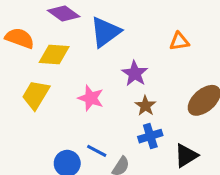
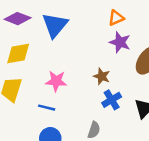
purple star: (135, 73) -> (120, 42), moved
blue line: (97, 151) -> (47, 108), moved

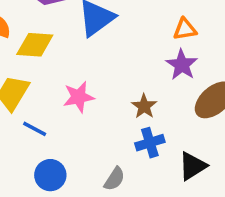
pink star: (56, 81) -> (79, 97), turned -30
blue line: (47, 108) -> (35, 129), moved

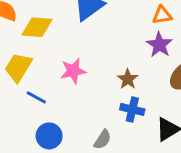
blue cross: (150, 143) -> (132, 109), turned 30

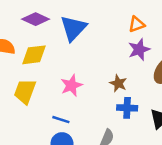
purple star: (159, 45) -> (139, 49), turned 30
blue line: (36, 97) -> (61, 120), moved

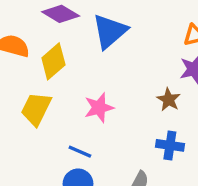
yellow diamond: (34, 55) -> (53, 61), turned -40
brown star: (118, 83) -> (169, 100), moved

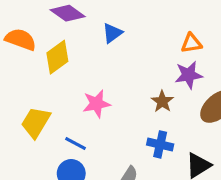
blue triangle: (110, 31) -> (112, 33), size x0.6
yellow trapezoid: (36, 109) -> (36, 122), moved

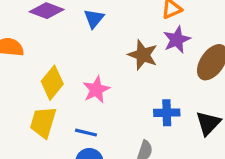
yellow diamond: (57, 57) -> (52, 83), moved
brown star: (162, 101) -> (143, 55), moved, size x1.4

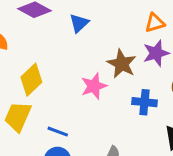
pink star: (96, 90) -> (94, 86), moved
blue cross: (167, 113) -> (144, 102), moved

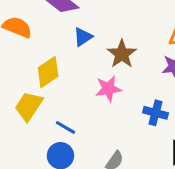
blue triangle: (79, 23) -> (83, 37), moved
brown star: (122, 64) -> (122, 54), moved

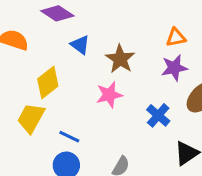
blue triangle: (83, 37) -> (80, 45), turned -45
blue cross: (155, 113) -> (158, 115), turned 30

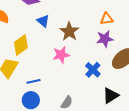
blue line: (69, 137) -> (34, 81), turned -40

